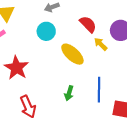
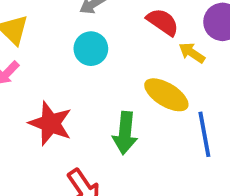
yellow ellipse: (72, 54) -> (166, 95), moved
green arrow: (69, 93) -> (125, 133), moved, size x1.5

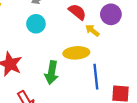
yellow ellipse: (166, 95) -> (76, 53), turned -40

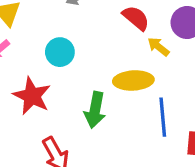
cyan circle: (36, 24) -> (60, 52), moved

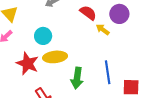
yellow ellipse: (133, 80) -> (55, 57), moved
green arrow: (95, 110) -> (77, 78), moved

